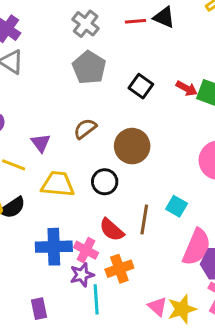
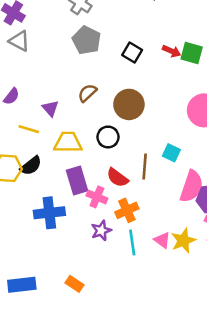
blue cross: (54, 247) -> (49, 213), moved
purple star: (82, 275) -> (101, 231), moved
cyan line: (96, 299) -> (132, 242), moved
purple rectangle: (39, 309) -> (77, 180), moved, size x1.5

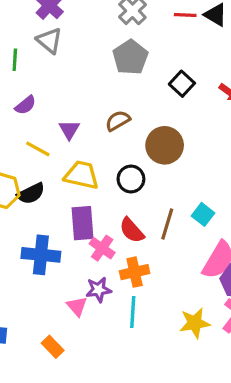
pink triangle: (162, 240) -> (77, 306), moved

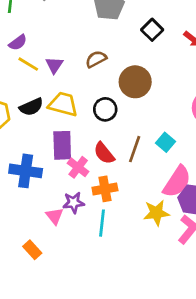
yellow line: (38, 149) -> (28, 64), moved
black semicircle: (31, 194) -> (31, 107), moved
yellow star: (195, 323) -> (156, 213), moved

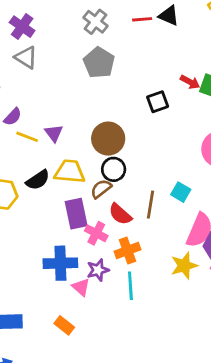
black square: (152, 30) -> (158, 102), moved, turned 35
brown semicircle: (96, 59) -> (101, 189), moved
brown circle: (135, 82) -> (108, 139), moved
blue cross: (26, 171) -> (60, 263), moved

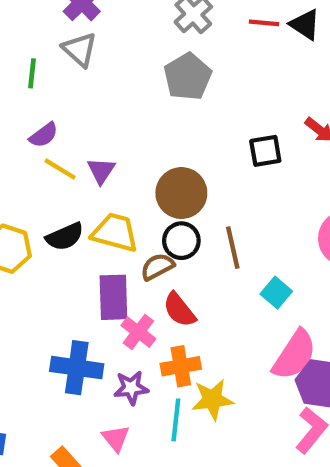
brown line: (151, 205) -> (233, 248), moved, turned -32
yellow star: (184, 266) -> (212, 399), moved
pink triangle: (81, 287) -> (116, 438), moved

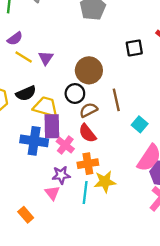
yellow trapezoid: (115, 232) -> (46, 107), moved
black circle: (181, 241) -> (75, 94), moved
brown semicircle: (157, 267) -> (89, 110), moved
blue cross: (77, 368) -> (34, 141), moved
pink triangle: (116, 438) -> (52, 193), moved

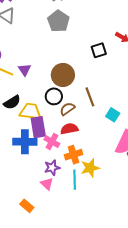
red semicircle: (87, 133) -> (69, 129), turned 126

